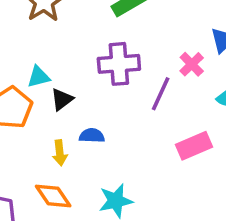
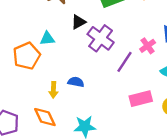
purple cross: (119, 64) -> (101, 38), turned 32
black triangle: (62, 99) -> (78, 22), moved

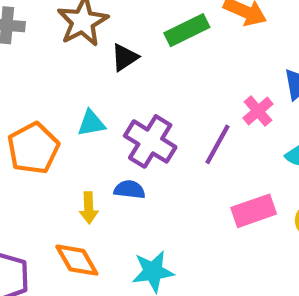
black triangle: (78, 22) -> (125, 57), moved
purple cross: (101, 38) -> (150, 141), moved
cyan triangle: (47, 39) -> (91, 123), moved

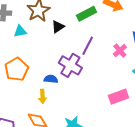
cyan triangle: (91, 123) -> (20, 31), moved
purple line: (217, 144) -> (88, 46), moved
blue semicircle: (130, 190) -> (51, 79), moved

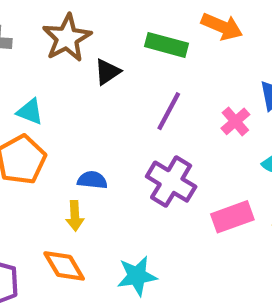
green rectangle: (86, 14) -> (167, 45), turned 42
cyan triangle: (20, 31) -> (30, 112), moved, turned 32
purple cross: (70, 65) -> (171, 182), moved

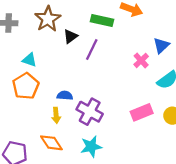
purple line: (169, 111) -> (92, 49), moved
purple cross: (171, 182) -> (90, 112), moved

